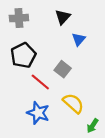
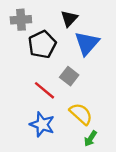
blue triangle: (79, 39) -> (87, 43), size x1.6
black pentagon: (23, 55) -> (42, 44), moved
green arrow: (93, 126) -> (90, 139), moved

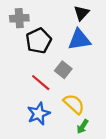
black triangle: (69, 19) -> (81, 13), moved
blue triangle: (87, 43) -> (79, 40), turned 40
blue star: (42, 124) -> (39, 114), turned 30

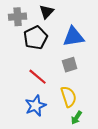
black triangle: (81, 13) -> (47, 12), moved
gray square: (63, 70) -> (70, 65), moved, turned 35
yellow semicircle: (74, 104) -> (69, 97), turned 30

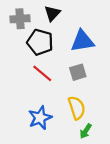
black pentagon: (36, 38) -> (40, 42), turned -30
red line: (38, 77) -> (42, 73), moved

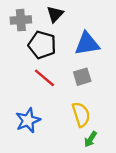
blue star: (40, 118) -> (28, 120), moved

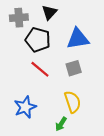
green arrow: (90, 139) -> (61, 124), moved

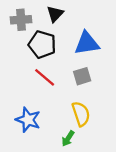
blue star: (25, 107) -> (28, 120), turned -30

